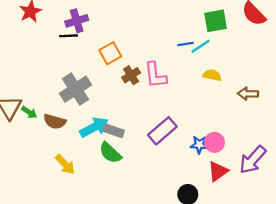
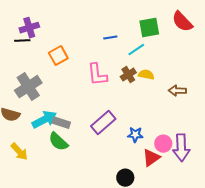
blue line: (185, 44) -> (110, 38), moved
brown cross: (131, 75) -> (128, 75), moved
pink circle: (214, 142) -> (163, 144), moved
purple arrow: (253, 160) -> (181, 148), turned -44

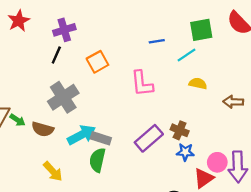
black line: (22, 41) -> (56, 55), moved, turned -63
brown cross: (128, 75) -> (180, 130), moved, turned -35
green semicircle: (58, 142) -> (97, 160), turned 60

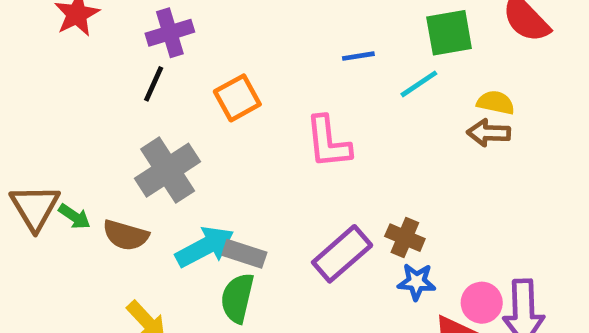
yellow semicircle: (198, 84) -> (496, 103), moved
brown arrow: (233, 102) -> (489, 133), moved

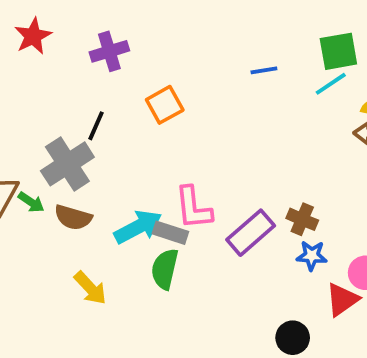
black line: (154, 84) -> (96, 126), moved
cyan line: (419, 84) -> (331, 84), moved
pink L-shape: (328, 142) -> (193, 208), moved
gray cross: (168, 170) -> (67, 164), moved

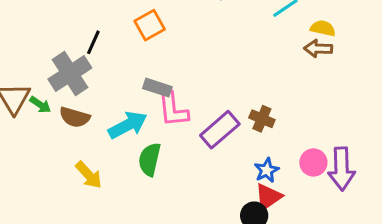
gray rectangle: (170, 233) -> (157, 88), moved
blue star: (312, 256) -> (267, 170), moved, turned -30
red triangle: (342, 300) -> (268, 197), moved

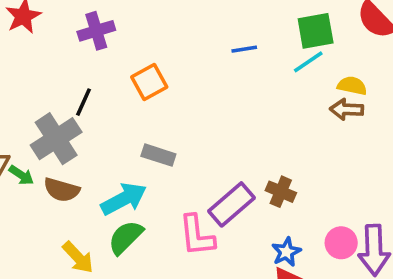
pink L-shape: (173, 109) -> (197, 235), moved
green semicircle: (150, 159) -> (126, 237), moved, turned 32

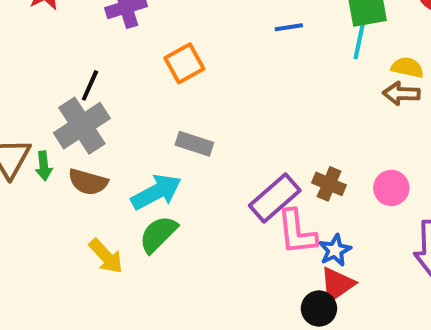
cyan line: (308, 62) -> (359, 41), turned -44
black line: (84, 102) -> (90, 85), moved
green arrow: (21, 175) -> (44, 166), turned 50
pink L-shape: (197, 235) -> (297, 232), moved
pink circle: (341, 243) -> (391, 188), moved

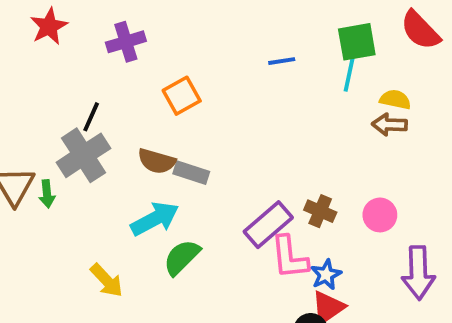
brown semicircle: (88, 182) -> (157, 161), moved
green semicircle: (158, 234) -> (182, 257), moved

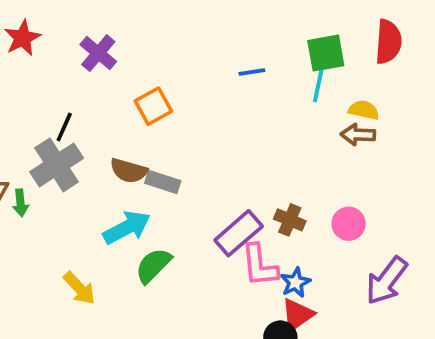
red semicircle: (420, 30) -> (388, 42), turned -132
purple cross: (126, 42) -> (98, 53), turned -33
purple arrow: (418, 273) -> (386, 281), turned 39

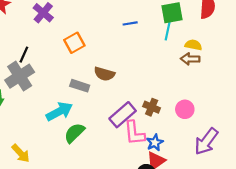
brown semicircle: (129, 171) -> (104, 74), moved
yellow arrow: (79, 288) -> (21, 153), moved

